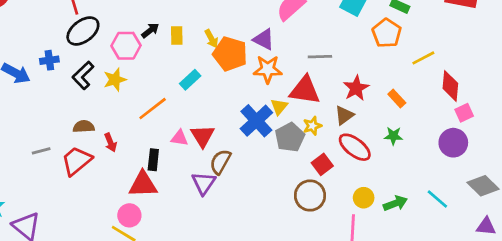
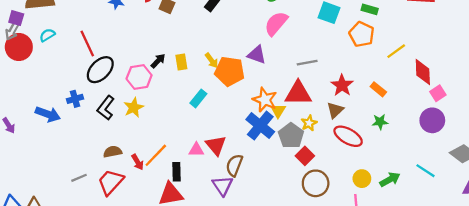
orange star: (268, 69) -> (265, 100), moved, turned 30
orange line: (153, 109) -> (156, 155), moved
red square: (322, 164) -> (305, 156), moved

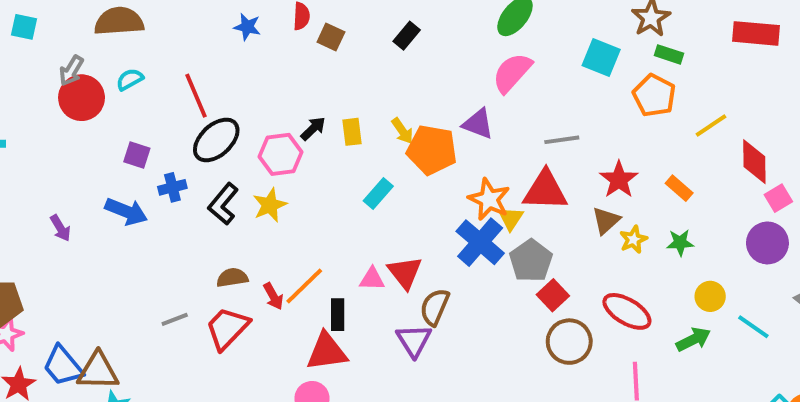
purple square: (16, 18) -> (137, 155), moved
yellow star: (309, 123) -> (633, 239), moved
red ellipse: (348, 136) -> (627, 311), moved
yellow circle: (362, 179) -> (710, 296), moved

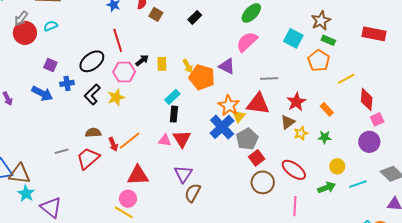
red line: (196, 96) -> (118, 40), moved
brown semicircle: (435, 307) -> (193, 193), moved
black rectangle: (338, 315) -> (174, 114), moved
cyan line: (753, 327) -> (358, 184), turned -60

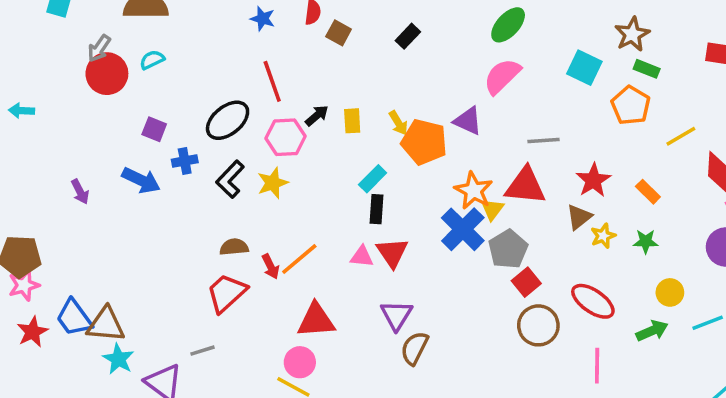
gray line: (62, 151) -> (202, 351), moved

